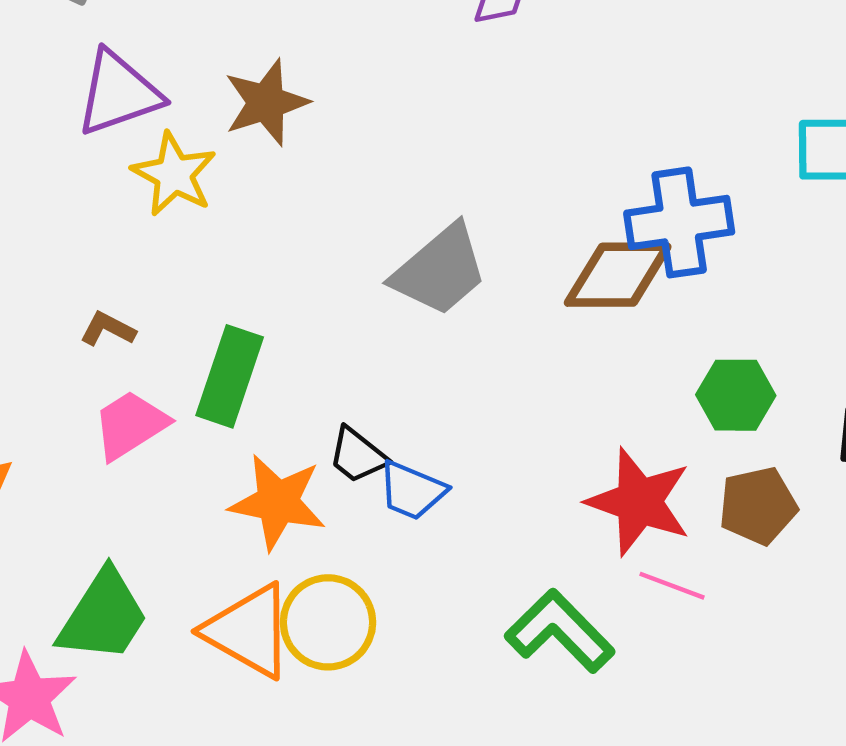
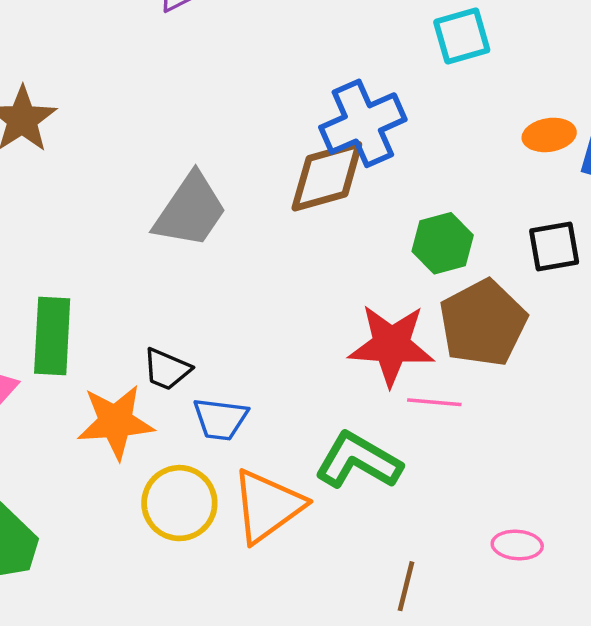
blue trapezoid: (412, 491) -> (220, 419), moved
brown pentagon: (758, 506) -> (483, 323), size x1.4
orange triangle: (249, 631) -> (268, 506), moved, turned -50

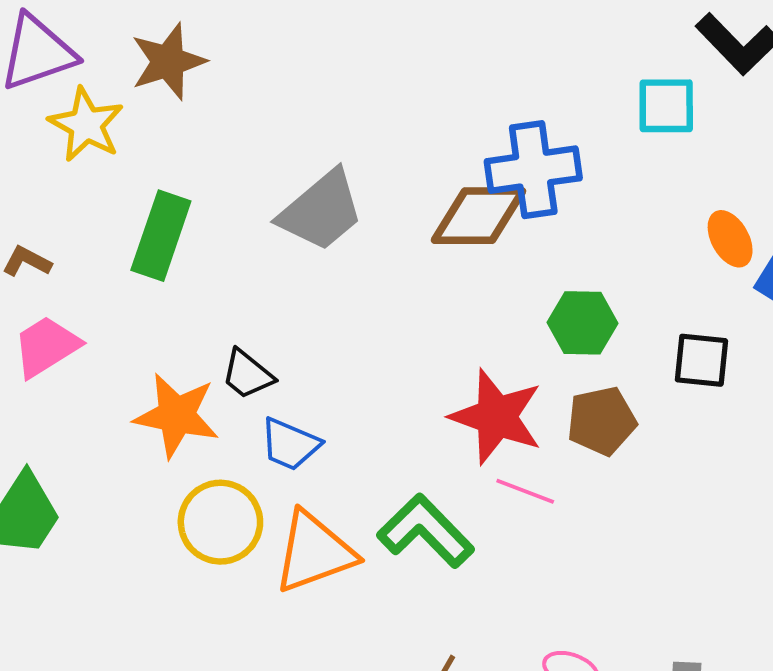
orange ellipse: (549, 135) -> (730, 239), turned 54
brown pentagon: (483, 323) -> (602, 421), size x0.7
green rectangle: (52, 336) -> (161, 236), moved

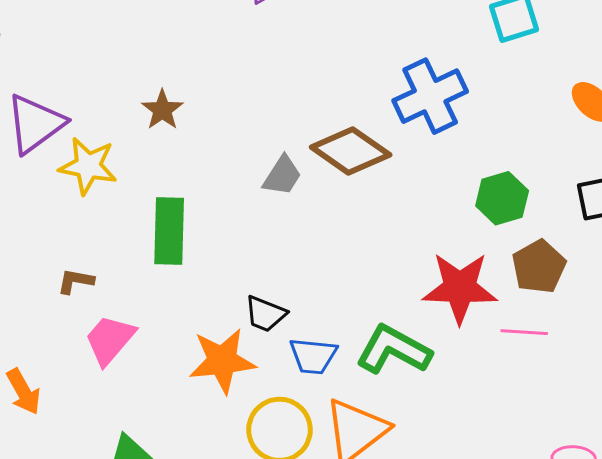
brown star: (168, 62) -> (162, 110), moved, size x0.7
gray trapezoid: (321, 211) -> (282, 176), size x0.6
brown diamond: (479, 216) -> (351, 151), moved, turned 52
pink line: (525, 491) -> (524, 332), moved
green L-shape: (426, 531) -> (394, 350), moved

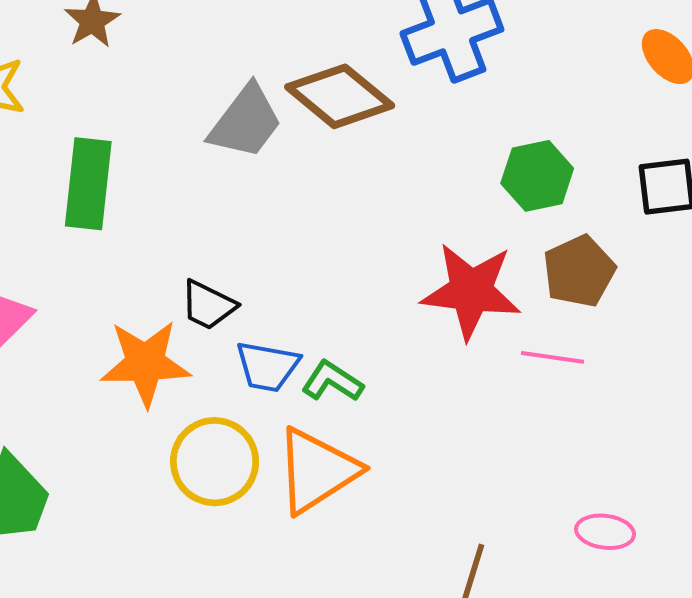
gray trapezoid: (282, 176) -> (246, 122), size x1.4
green L-shape: (394, 350) -> (332, 381), moved, size x0.6

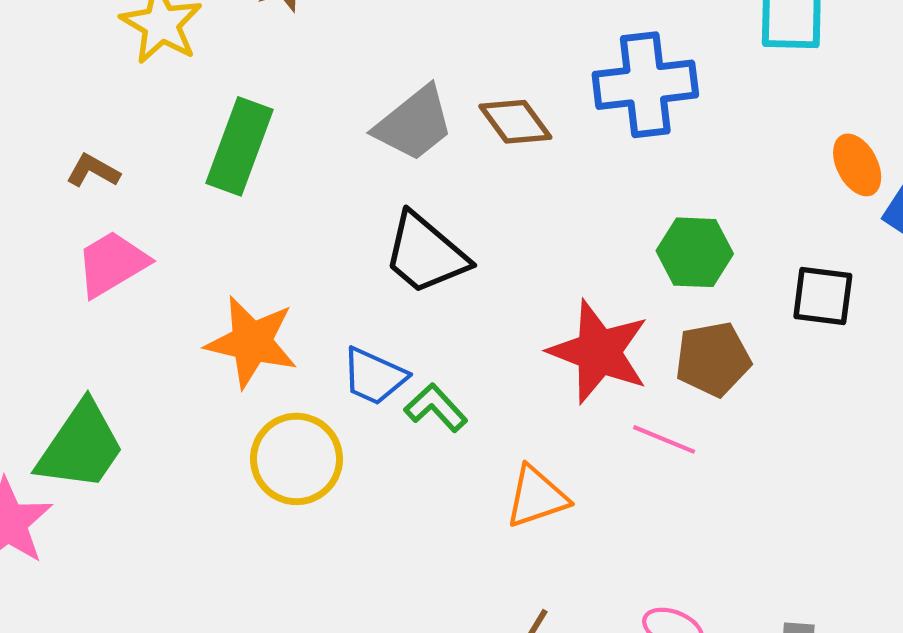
brown diamond: (340, 96) -> (515, 122), size x0.7
black trapezoid: (208, 305) -> (425, 254), moved, size x1.5
orange triangle: (317, 471) -> (537, 497), moved, size x0.7

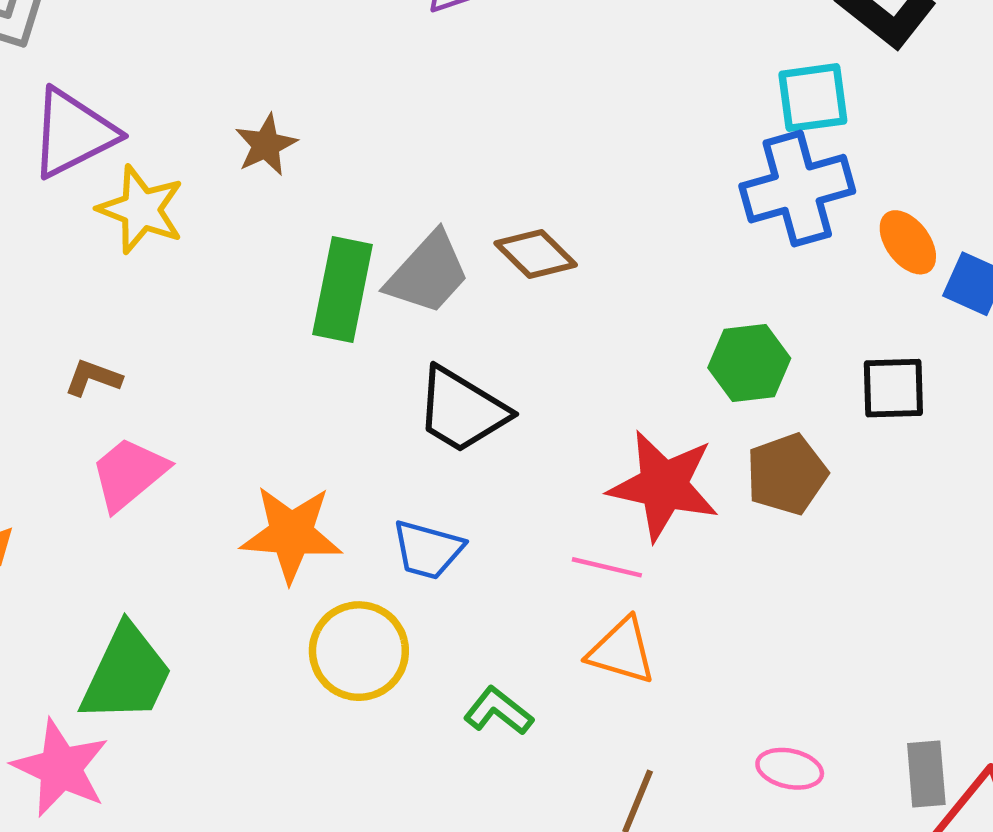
blue cross: (645, 85) -> (797, 189), moved
green rectangle: (239, 146) -> (343, 289), moved
green L-shape: (436, 408) -> (498, 711), moved
pink line: (664, 439) -> (607, 567), moved
orange triangle: (537, 497) -> (622, 651), turned 44

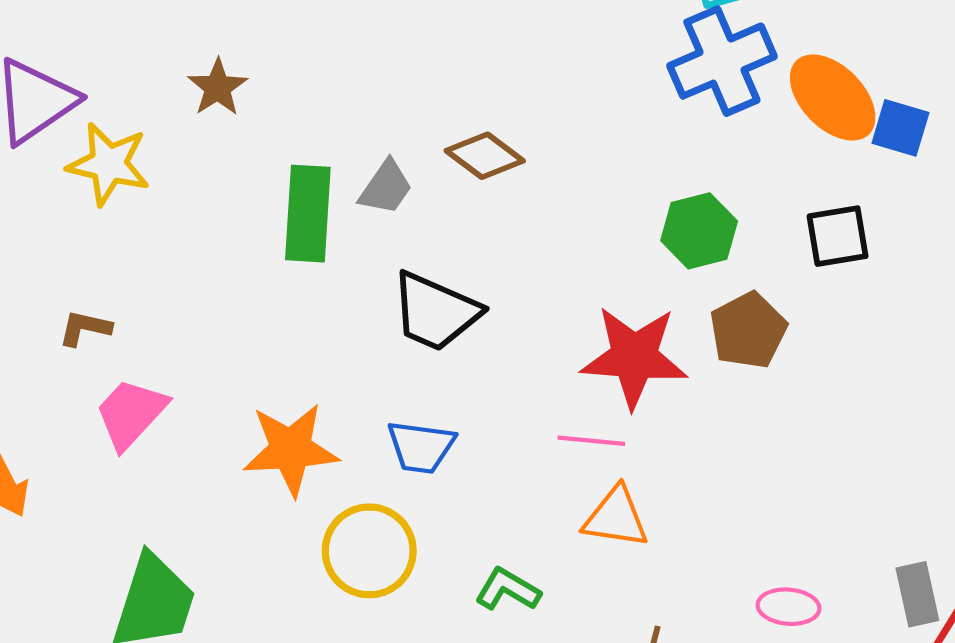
orange ellipse: (908, 242) -> (833, 98), size x1.5
gray trapezoid: (428, 273) -> (386, 187), size x0.7

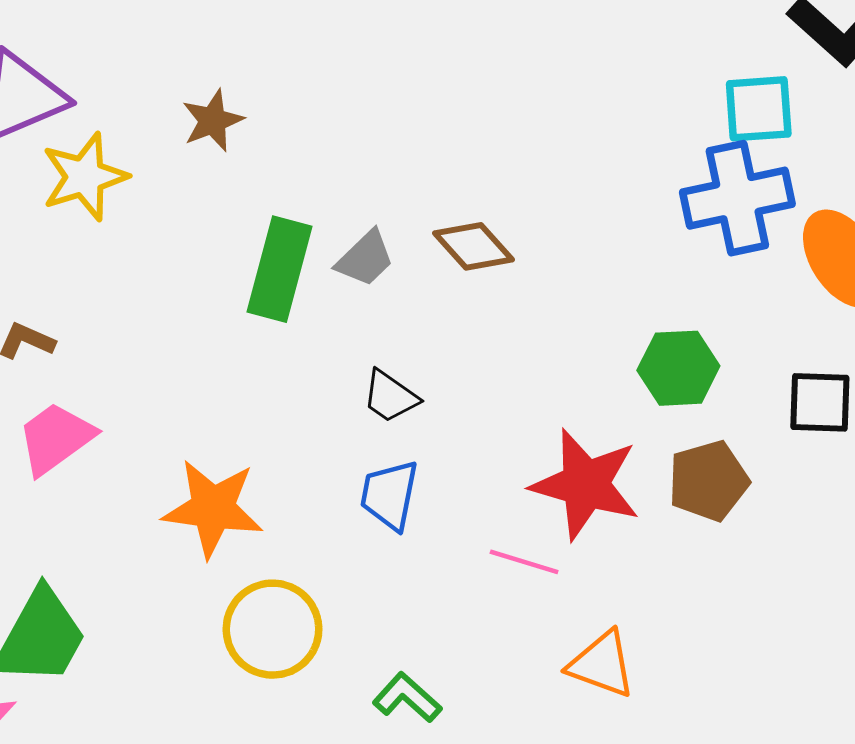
yellow star: (109, 164) -> (85, 177), turned 30
black trapezoid: (435, 312) -> (390, 397), size x0.6
blue trapezoid: (421, 447) -> (389, 495), moved, turned 82
orange triangle: (616, 517) -> (602, 664), moved

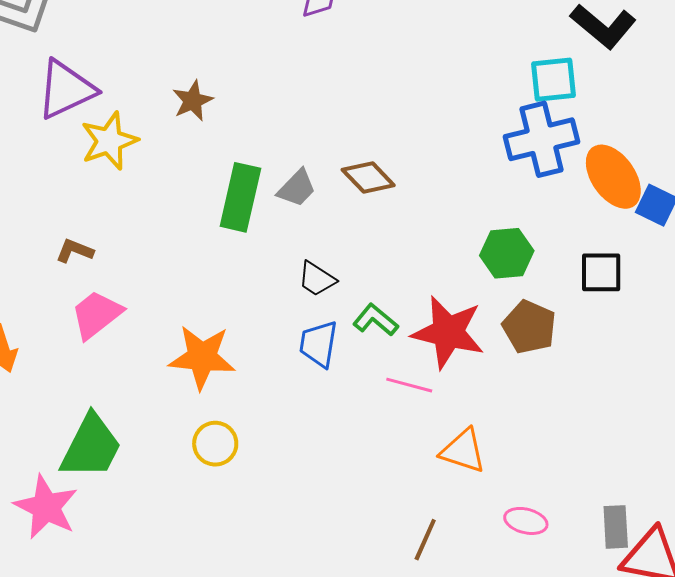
brown pentagon: (708, 481) -> (529, 327), turned -30
yellow circle: (273, 629) -> (215, 444), moved, size x0.7
green L-shape: (407, 698) -> (375, 320), moved

